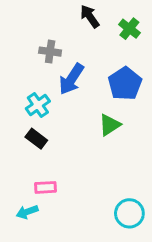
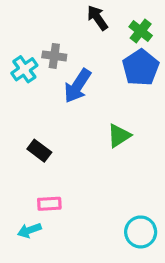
blue pentagon: (125, 84) -> (141, 68), moved
cyan cross: (38, 105) -> (24, 69), moved

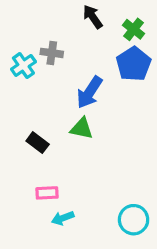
blue arrow: (78, 86) -> (90, 92), moved
green triangle: (119, 136) -> (82, 128), moved, turned 45
cyan arrow: (29, 230) -> (63, 218), moved

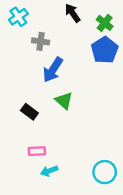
cyan cross: (23, 66) -> (18, 17), moved
blue arrow: (90, 92) -> (53, 70), moved
green triangle: (82, 128) -> (64, 101), turned 30

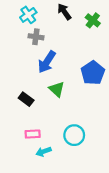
cyan cross: (18, 17) -> (28, 15), moved
blue pentagon: (105, 50) -> (93, 73), moved
cyan circle: (105, 172) -> (74, 135), moved

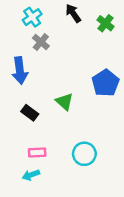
gray cross: (36, 37) -> (41, 42), turned 32
blue arrow: (47, 62) -> (20, 71), moved, turned -40
cyan arrow: (44, 152) -> (31, 175), moved

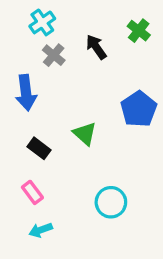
black arrow: (73, 13) -> (96, 47), moved
pink rectangle: (37, 153) -> (32, 192), moved, turned 56

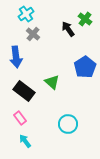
black arrow: (96, 47) -> (68, 29), moved
black rectangle: (39, 148) -> (24, 91), size x1.5
cyan arrow: (41, 230) -> (25, 141), turned 72

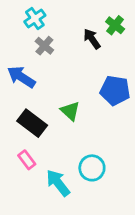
blue arrow: (16, 57) -> (21, 77), turned 130
blue pentagon: (85, 67) -> (115, 91), turned -30
cyan arrow: (25, 141) -> (58, 183), moved, size x1.5

